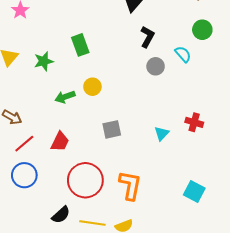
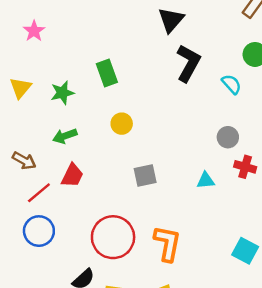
black L-shape: (147, 37) -> (188, 63), size x1.4
gray circle: (156, 66) -> (228, 137), moved
green arrow: (65, 97) -> (65, 136), moved
cyan triangle: (162, 133) -> (206, 180), turned 42
red trapezoid: (60, 142) -> (72, 175), moved

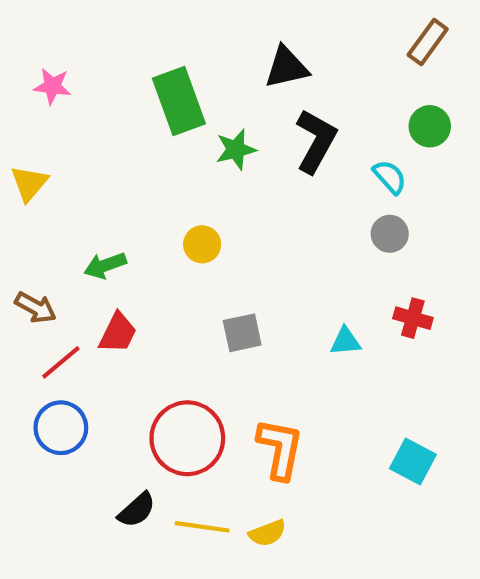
black triangle: (171, 20) -> (286, 67), turned 36
pink star: (34, 31) -> (52, 86), turned -30
green rectangle: (107, 73) -> (179, 101), moved, size x1.4
green star: (62, 93) -> (236, 149), moved
gray circle: (228, 137) -> (390, 234), moved

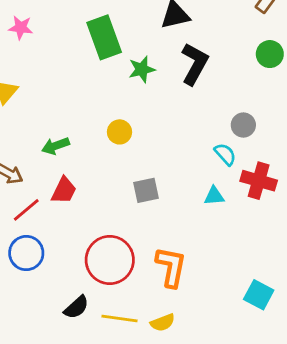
cyan semicircle: (390, 177) -> (225, 154), moved
red cross: (413, 318) -> (259, 181), size x1.4
cyan square: (413, 461) -> (259, 295), moved

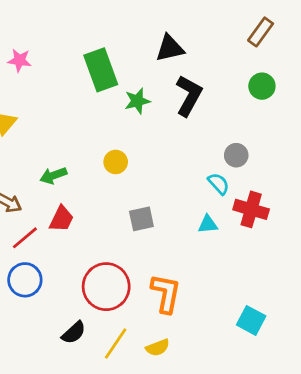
yellow line: (119, 318) -> (116, 343), turned -64

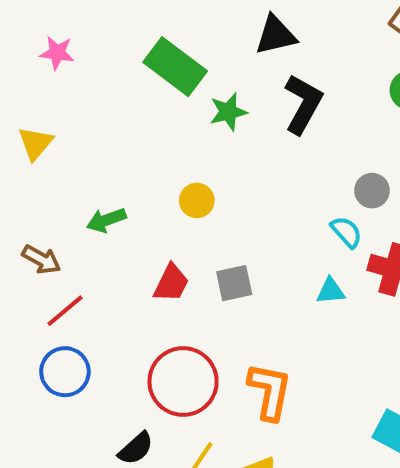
green rectangle: (101, 70) -> (175, 67), turned -33
red trapezoid: (61, 219) -> (171, 283), moved

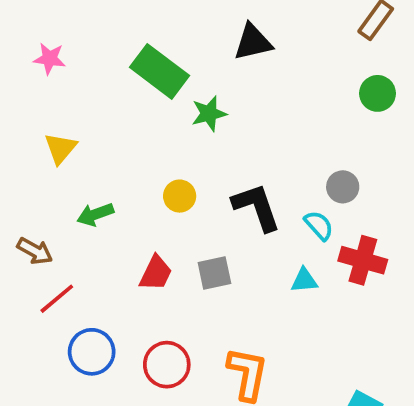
black L-shape: (303, 104) -> (257, 207), moved, turned -48
yellow triangle: (35, 143) -> (60, 148), moved
blue circle: (65, 372) -> (92, 352), moved
red circle: (183, 382) -> (167, 365), size x0.7

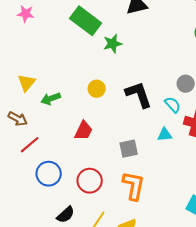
yellow triangle: (60, 148) -> (27, 83), moved
gray square: (214, 273) -> (129, 149), moved

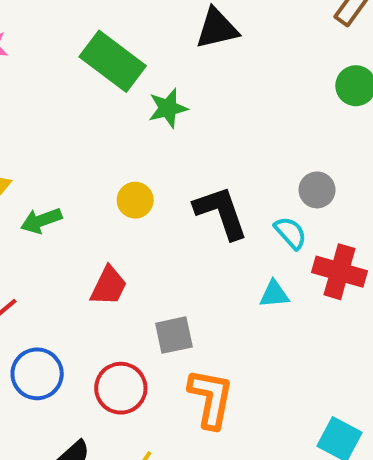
gray square: (129, 149) -> (174, 335), moved

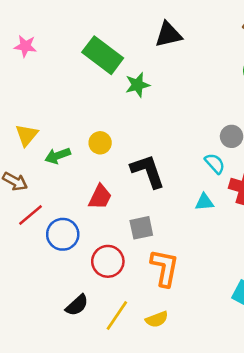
yellow circle: (135, 200) -> (100, 143), moved
black L-shape: (221, 212) -> (148, 171), moved
blue circle: (37, 374) -> (63, 234), moved

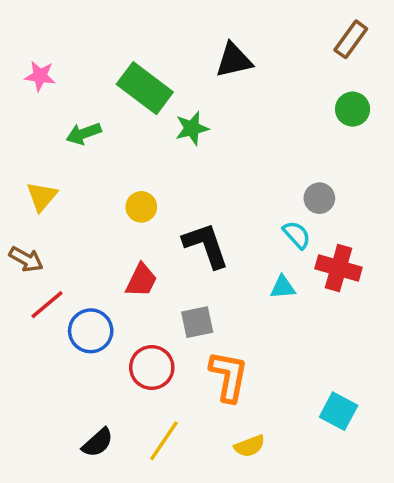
green arrow: (58, 156) -> (84, 134), moved
black semicircle: (77, 305) -> (98, 443), moved
yellow semicircle: (157, 319) -> (250, 446), moved

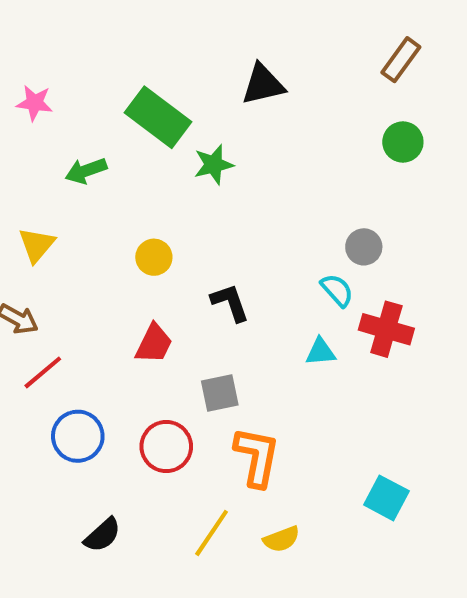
black L-shape: (206, 245) -> (230, 302), size x0.7
blue circle: (91, 331) -> (78, 436), moved
yellow line: (164, 441) -> (212, 533), moved

